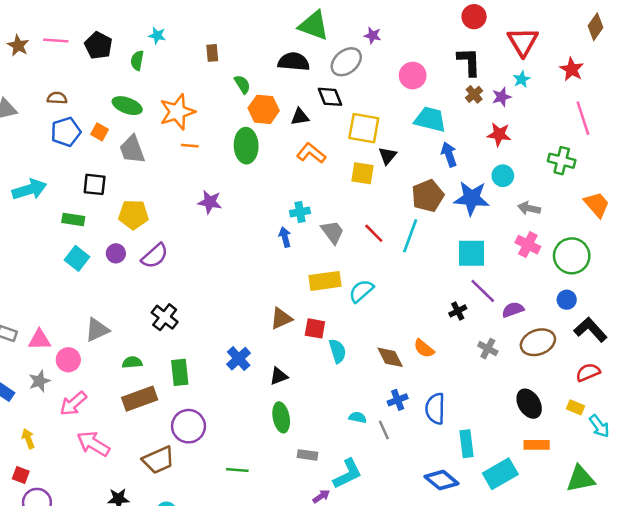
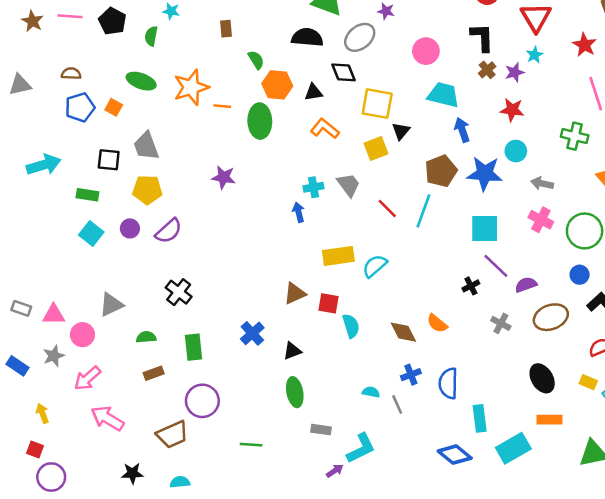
orange line: (190, 146) -> (222, 106), moved
gray trapezoid: (132, 149) -> (146, 146), moved
yellow square: (363, 173) -> (376, 149), turned -30
gray trapezoid: (333, 232) -> (348, 185), moved
brown rectangle: (140, 399) -> (154, 373), size x0.6

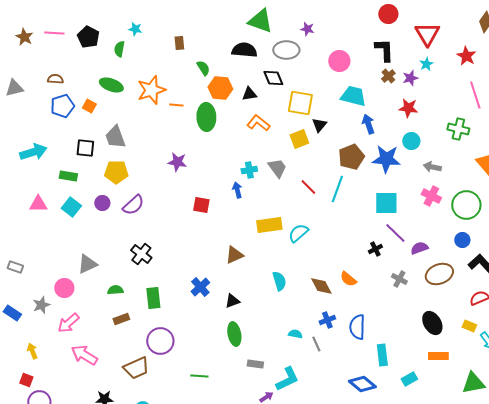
gray ellipse: (360, 37) -> (286, 50), turned 40
red square: (328, 303) -> (201, 205), moved
pink triangle: (54, 315) -> (38, 204), moved
cyan rectangle: (513, 448) -> (409, 379), size x0.6

